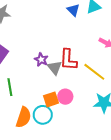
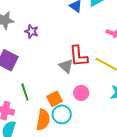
purple star: (41, 60) -> (32, 31), moved
orange square: (51, 99) -> (55, 99), moved

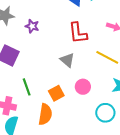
red L-shape: (78, 56) -> (78, 33), moved
cyan circle: (62, 114) -> (105, 113), moved

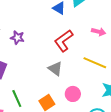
red L-shape: (78, 33) -> (64, 41), turned 65

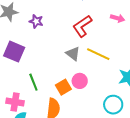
yellow line: (95, 63) -> (98, 54), moved
pink circle: (73, 94) -> (80, 81), moved

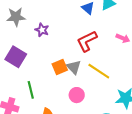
orange square: (63, 87) -> (60, 67), moved

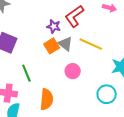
purple star: (42, 30) -> (54, 26), moved

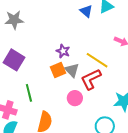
red L-shape: (74, 16) -> (91, 79), moved
yellow line: (91, 44) -> (97, 60), moved

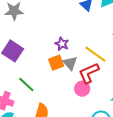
green line: (29, 93) -> (26, 85), turned -36
pink circle: (75, 98) -> (82, 89), moved

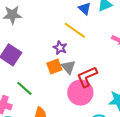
yellow line: (95, 54) -> (75, 30), moved
pink circle: (82, 89) -> (80, 93), size x1.6

